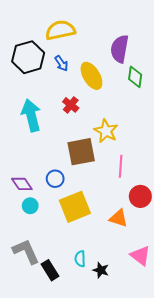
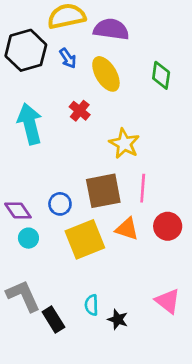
purple semicircle: (120, 49) -> (111, 29), moved, turned 88
brown square: (81, 152) -> (103, 191), moved
orange triangle: (119, 218) -> (127, 229), moved

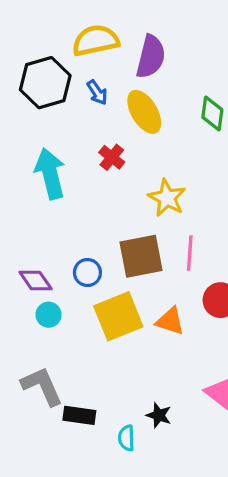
purple semicircle: (111, 29) -> (151, 57), turned 96
orange triangle: (127, 229) -> (170, 321), moved
cyan semicircle: (91, 305) -> (126, 438), moved
black rectangle: (53, 319) -> (79, 415), turned -50

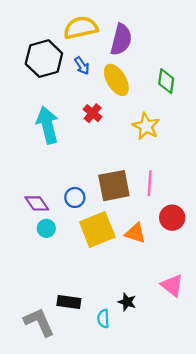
yellow star: (167, 198) -> (146, 126), moved
gray L-shape: (42, 386) -> (39, 322), moved

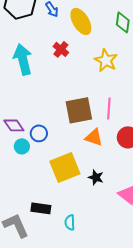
blue circle: (75, 197) -> (39, 133), moved
yellow square: (97, 230) -> (65, 167), moved
orange triangle: (135, 233) -> (94, 137), moved
black star: (127, 302) -> (96, 177), moved

